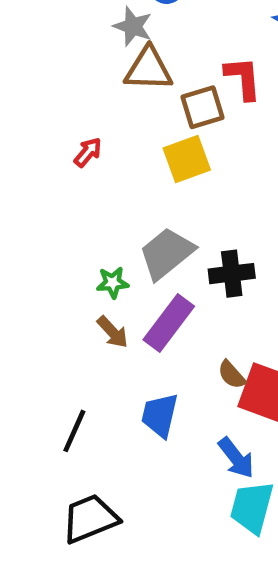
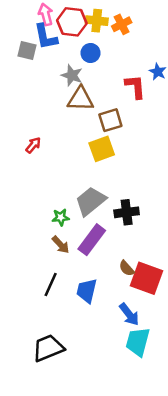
red L-shape: (243, 78) -> (135, 87), moved
red arrow: (88, 152) -> (33, 145), moved
black line: (74, 431) -> (51, 285), moved

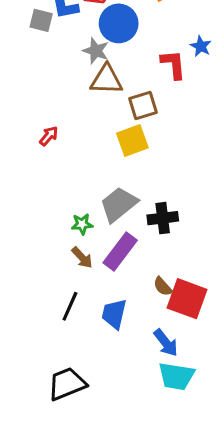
blue circle: (90, 53) -> (119, 23), size x1.6
cyan trapezoid: (138, 342) -> (176, 376), turned -96

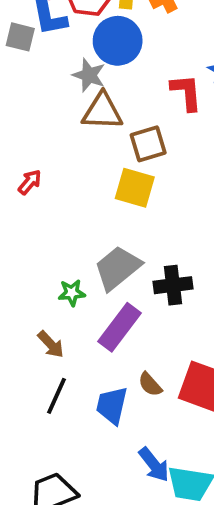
yellow square: (132, 141) -> (135, 188), turned 36
brown arrow: (82, 258) -> (51, 344), moved
brown semicircle: (163, 286) -> (150, 384), moved
blue arrow: (166, 343) -> (154, 465), moved

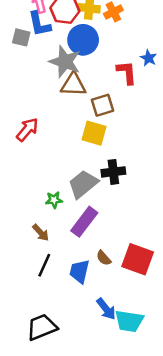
gray star: (89, 75) -> (65, 62), size x1.5
red arrow: (30, 182) -> (27, 130), size x1.5
black cross: (173, 285) -> (113, 172), moved

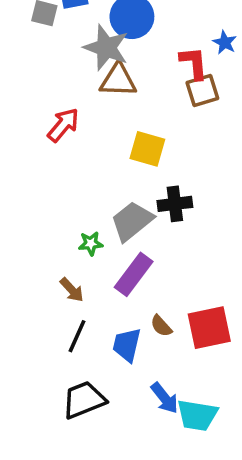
brown square: (102, 105) -> (202, 91), moved
red arrow: (27, 130) -> (63, 125), moved
red square: (138, 259) -> (209, 328), turned -32
black trapezoid: (42, 327) -> (84, 400), moved

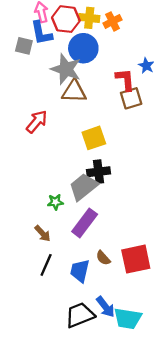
yellow square: (147, 149) -> (94, 138), turned -35
black cross: (175, 204) -> (98, 172), moved
black trapezoid: (84, 400) -> (80, 315), moved

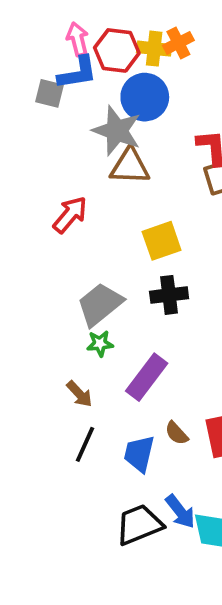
orange cross: (112, 21) -> (178, 43), moved
blue L-shape: (41, 33) -> (78, 73), turned -88
gray trapezoid: (83, 187) -> (100, 304), moved

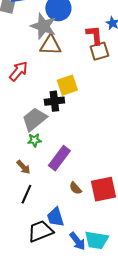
black cross: (169, 295) -> (54, 101), moved
blue trapezoid: (139, 454) -> (55, 217), moved, turned -30
blue arrow: (180, 512) -> (77, 241), moved
black trapezoid: (139, 525) -> (40, 231), moved

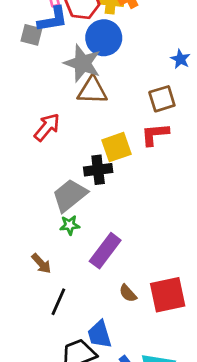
red L-shape: (94, 35) -> (155, 134), moved, turned -90
brown arrow: (23, 167) -> (41, 263), moved

